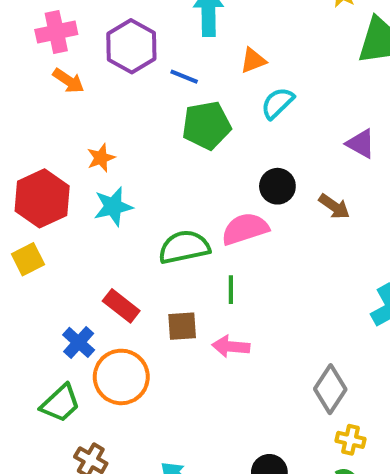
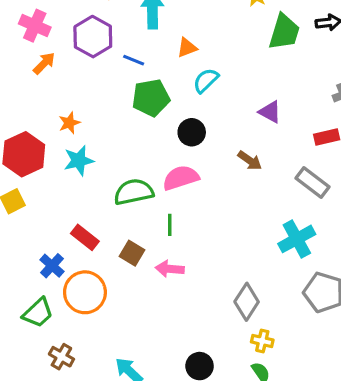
pink cross: (56, 32) -> (35, 26), turned 36
orange arrow: (68, 81) -> (44, 63), turned -80
black circle: (277, 186) -> (192, 132), moved
brown square: (182, 326) -> (132, 253), turned 35

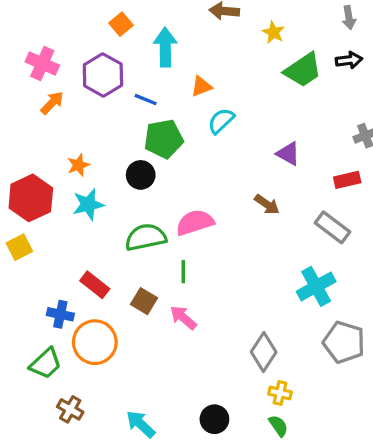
green trapezoid: (284, 32) -> (303, 70), turned 39
black circle: (192, 132) -> (141, 175), moved
blue cross: (52, 266) -> (60, 314), turned -30
pink arrow: (170, 269) -> (183, 318), turned 36

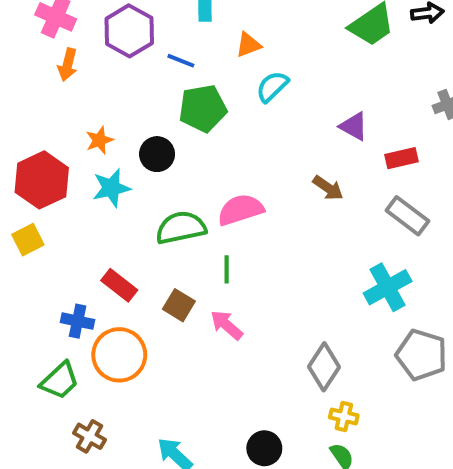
orange arrow: (52, 103) -> (68, 65), turned 150
black circle: (141, 175) -> (157, 154), moved
red rectangle: (347, 180) -> (401, 158), moved

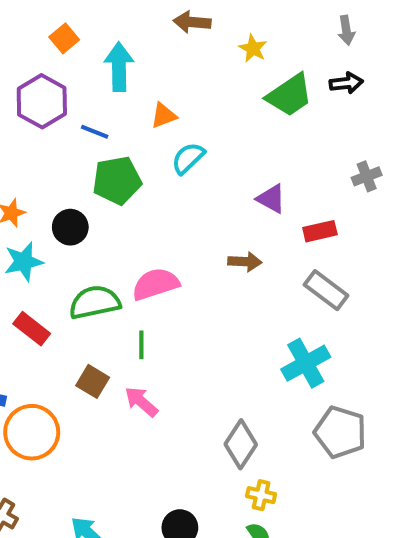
brown arrow: (328, 188) -> (245, 262), turned -32
red rectangle: (119, 285) -> (32, 329), moved

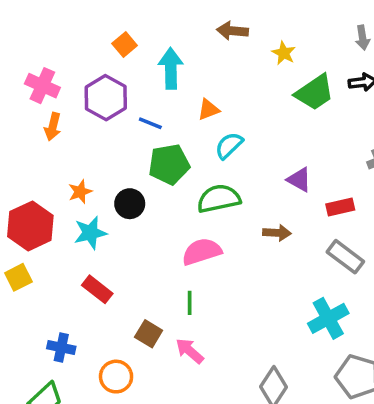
green semicircle: (95, 302) -> (219, 199), moved
orange circle: (32, 432) -> (116, 377), moved, size x0.7

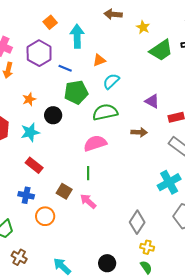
orange star: (80, 192) -> (29, 99), moved
blue cross: (61, 347) -> (26, 195), moved

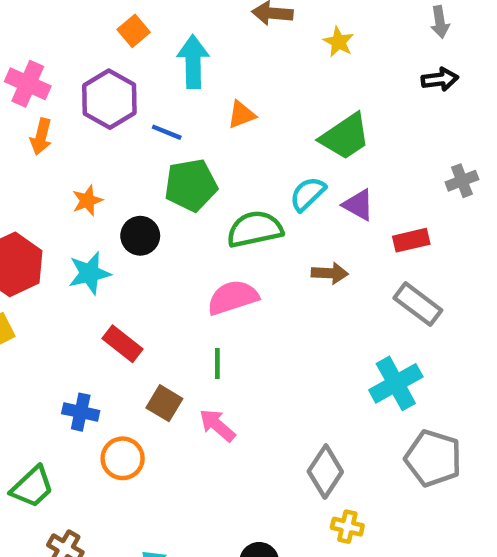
green trapezoid: (161, 50) -> (345, 137), moved
cyan semicircle: (111, 81) -> (308, 194), moved
red rectangle: (34, 165) -> (123, 344), moved

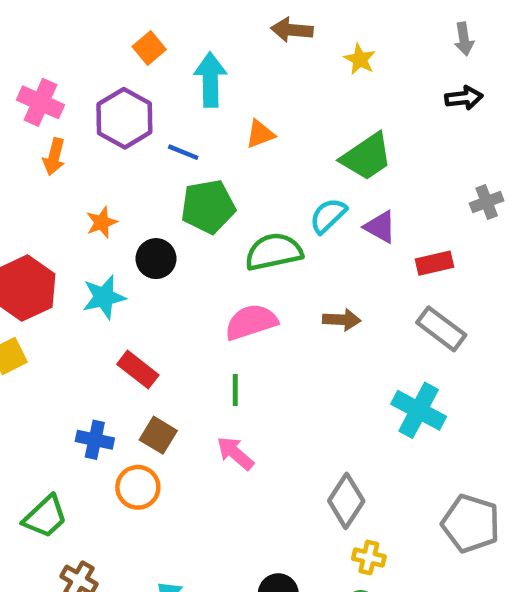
brown arrow: (330, 273) -> (342, 320), moved
cyan cross: (396, 383) -> (419, 410), turned -33
brown square: (164, 403) -> (158, 435), moved
gray pentagon: (433, 458) -> (471, 524), moved

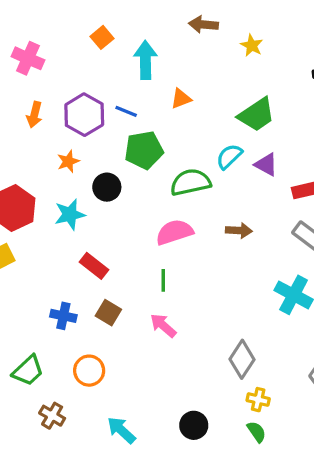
pink cross: (40, 102) -> (28, 58), moved
purple hexagon: (124, 118) -> (84, 115), moved
orange circle: (138, 487) -> (89, 371), moved

